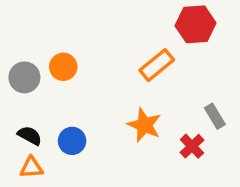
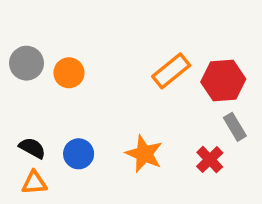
red hexagon: (196, 24) -> (223, 81), moved
gray circle: (24, 77) -> (26, 63), moved
orange star: (144, 125) -> (144, 154), moved

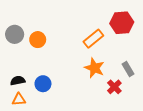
red hexagon: (223, 81) -> (122, 23), moved
black semicircle: (32, 148) -> (18, 81), turned -40
orange star: (144, 154) -> (94, 68), moved

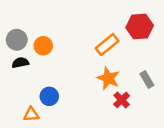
black semicircle: (18, 81) -> (20, 63), moved
red cross: (114, 87) -> (122, 100), moved
orange triangle: (19, 99) -> (31, 114), moved

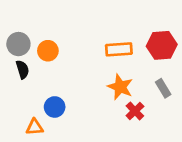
red hexagon: (140, 26) -> (162, 45), moved
orange rectangle: (107, 45) -> (119, 49), turned 35
black semicircle: (20, 63) -> (22, 69), turned 84

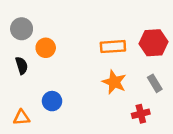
gray circle: (18, 44) -> (22, 29), moved
red cross: (135, 111) -> (141, 114), moved, turned 30
orange triangle: (35, 127) -> (22, 118), moved

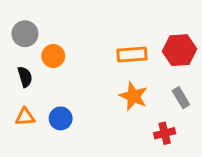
orange triangle: (22, 118) -> (25, 117), moved

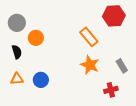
red hexagon: (179, 50) -> (114, 16), moved
orange rectangle: (132, 55) -> (89, 37), turned 54

